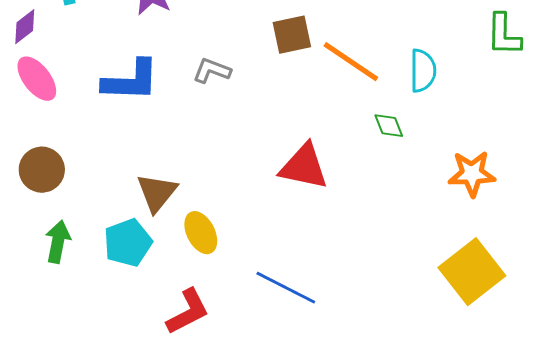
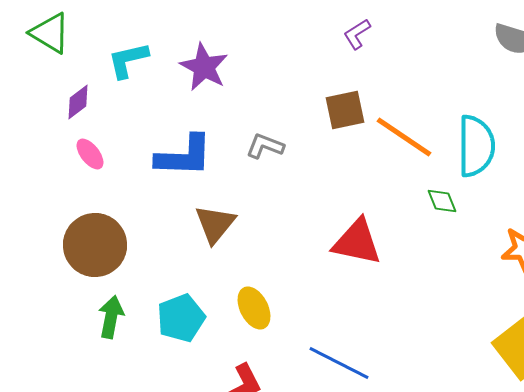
cyan semicircle: (423, 71) -> (476, 146), size x1.4
pink ellipse: (37, 79) -> (90, 154), size x0.7
brown circle: (42, 170) -> (95, 245), size x1.4
brown triangle: (157, 193) -> (215, 224), moved

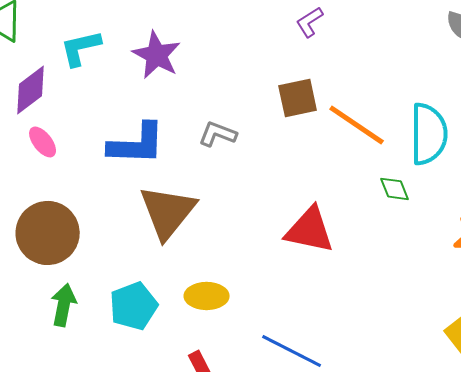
purple diamond: (78, 102) -> (31, 90), size x1.4
brown triangle: (215, 224) -> (168, 212), size x1.4
yellow ellipse: (254, 308) -> (207, 296), turned -63

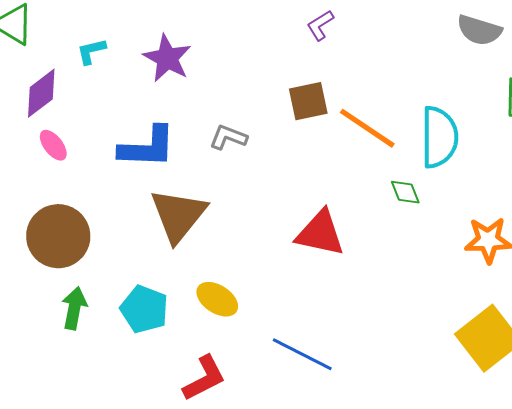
cyan L-shape: (81, 48) -> (91, 51), size x0.7
yellow ellipse: (207, 296) -> (217, 299), turned 33
cyan pentagon: (134, 306) -> (144, 309), turned -30

